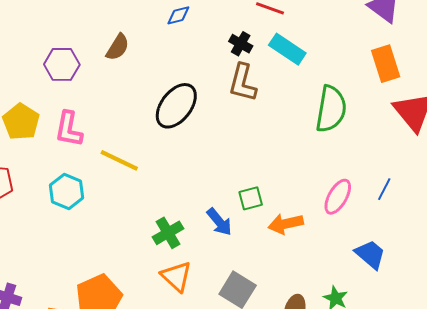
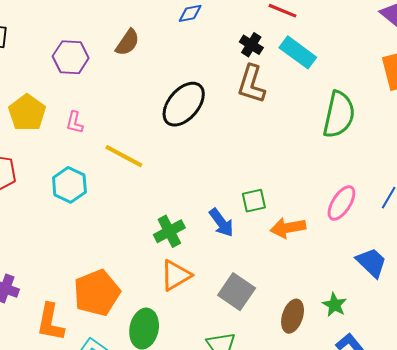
pink L-shape: (69, 129) -> (75, 122), size x0.6
orange triangle: (176, 276) -> (176, 275), turned 44

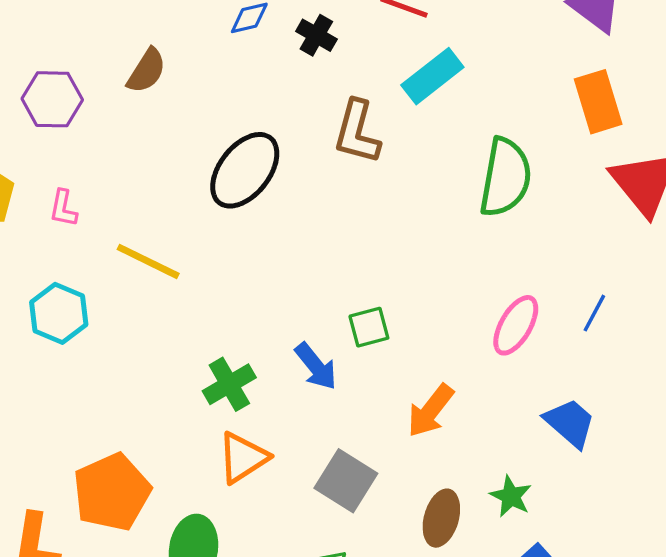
black cross: (251, 45) -> (316, 35), moved
cyan rectangle: (298, 52) -> (432, 76), turned -72
orange arrow: (288, 228) -> (430, 411), moved, turned -40

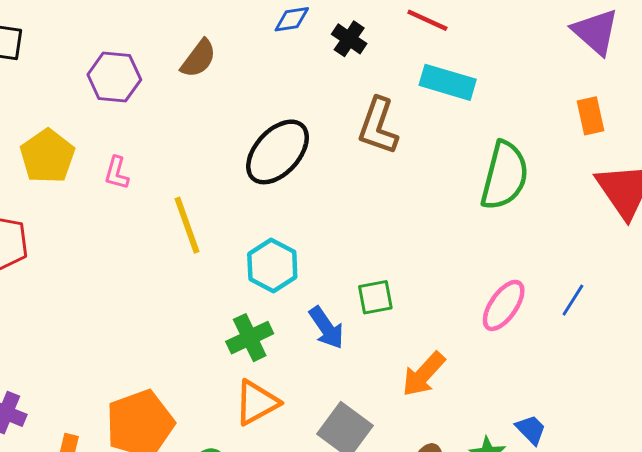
cyan rectangle: (432, 76) -> (448, 82), turned 50
orange rectangle: (598, 102) -> (590, 116), size x0.7
yellow line: (148, 261) -> (187, 225), turned 40
cyan hexagon: (59, 313) -> (272, 265), moved
blue trapezoid: (570, 423) -> (531, 430), moved, size x0.7

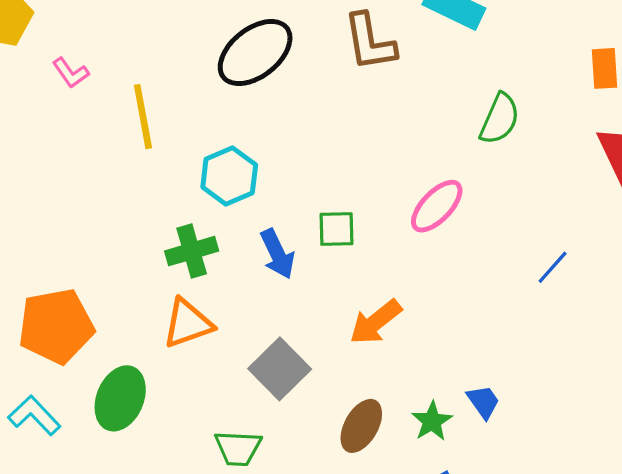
brown L-shape: (378, 126) -> (370, 42), turned -38
pink L-shape: (117, 173) -> (71, 73), moved, turned -60
green semicircle: (505, 176) -> (500, 119), size x0.7
pink ellipse: (504, 305) -> (437, 206), moved

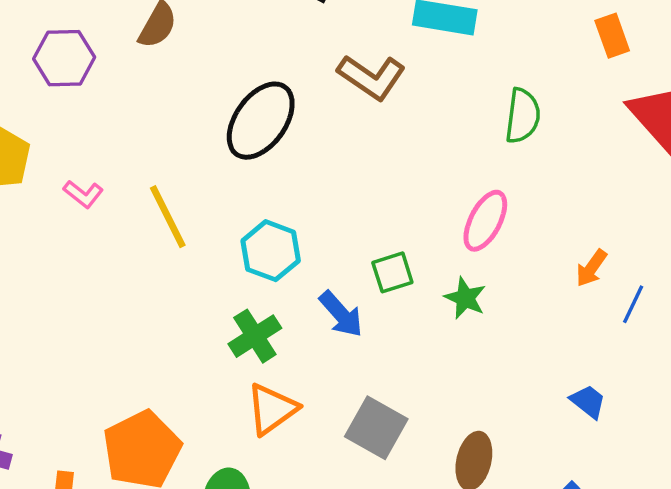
brown L-shape: (370, 42) -> (372, 77), turned -30
blue line: (553, 267) -> (633, 304), moved
orange arrow: (376, 322) -> (591, 268), moved, size x0.7
green star: (432, 421) -> (465, 298), moved

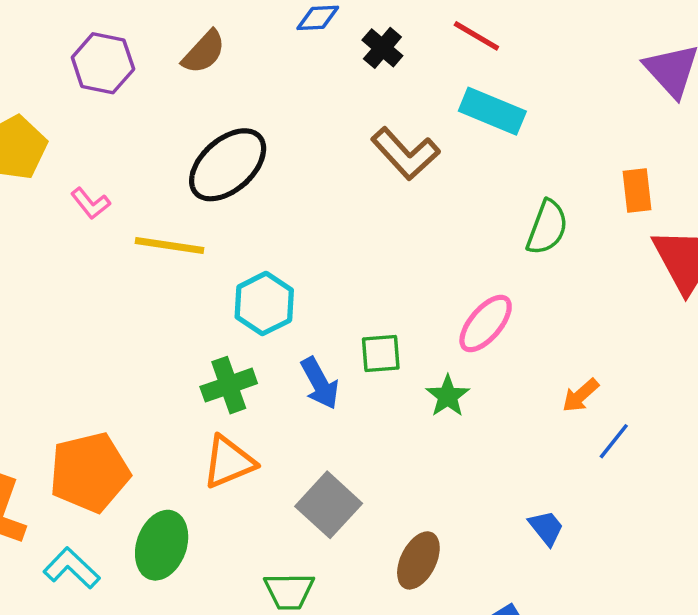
orange rectangle: (612, 36) -> (637, 190), moved
black ellipse: (261, 121) -> (228, 165), moved
yellow line: (168, 217) -> (169, 246), turned -68

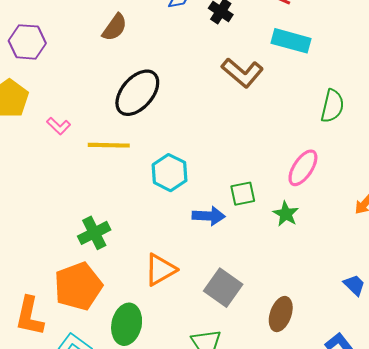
purple hexagon: (103, 63) -> (27, 42), moved
blue arrow: (320, 383) -> (209, 216), turned -52
green cross: (229, 385) -> (94, 233), moved

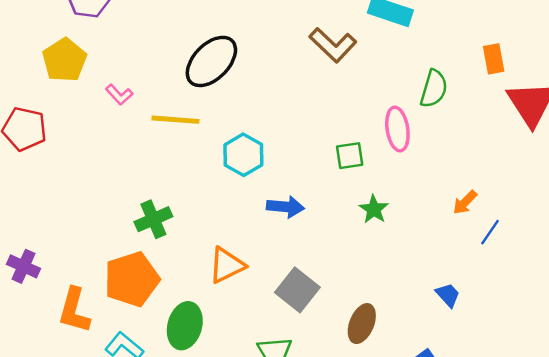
pink ellipse: (303, 168) -> (397, 129), moved, turned -45
green square: (243, 194) -> (350, 156), moved

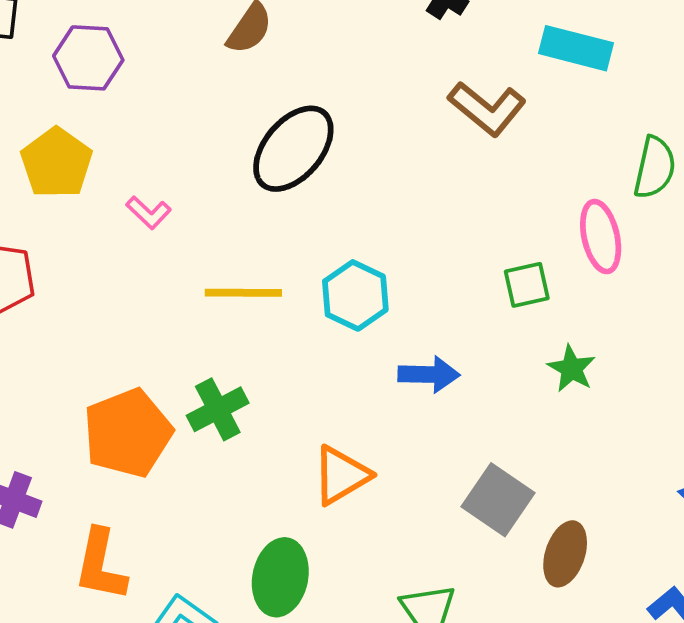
yellow line: (175, 120) -> (243, 293), moved
orange pentagon: (132, 279) -> (128, 433), moved
gray square: (297, 290) -> (498, 500), moved

